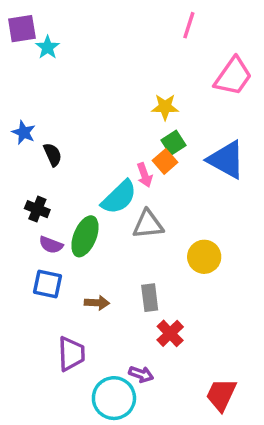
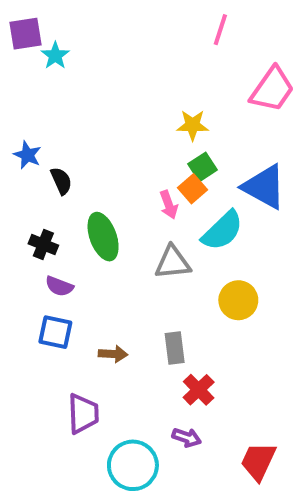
cyan semicircle: (119, 197) -> (222, 231), moved
green ellipse: (85, 236) -> (103, 237), moved, turned -42
purple arrow: (141, 374) -> (187, 437), moved

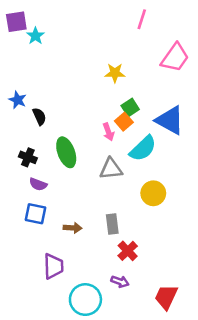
yellow star: (193, 125) -> (115, 73), moved

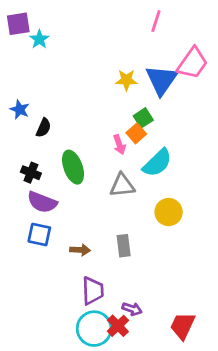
black semicircle: (39, 116) -> (44, 128), turned 48
blue triangle: (170, 120) -> (162, 80), moved, turned 36
purple semicircle: (38, 184) -> (42, 202), size x1.5
red cross: (128, 251) -> (118, 326), moved
purple trapezoid: (53, 266) -> (93, 291), moved

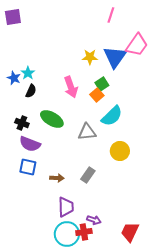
cyan star: (39, 39) -> (28, 73), moved
pink arrow: (119, 145) -> (71, 87), moved, size x1.5
green ellipse: (73, 167) -> (52, 119), turned -40
gray rectangle: (124, 246) -> (88, 175), turned 42
red cross: (118, 326) -> (84, 232), turned 35

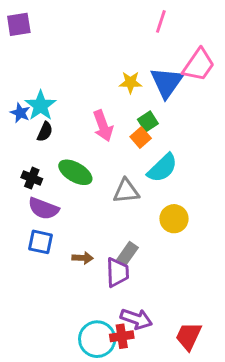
cyan star: (28, 73) -> (41, 106), size x1.5
purple trapezoid: (66, 207) -> (117, 272), moved
purple arrow: (94, 220) -> (136, 319), size x1.5

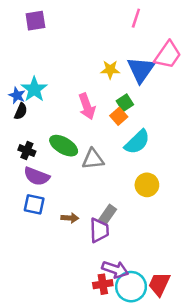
purple square: (19, 24) -> (35, 21), moved
black semicircle: (45, 132) -> (21, 111), moved
gray triangle: (126, 191) -> (93, 159), moved
cyan circle: (97, 339) -> (131, 287), moved

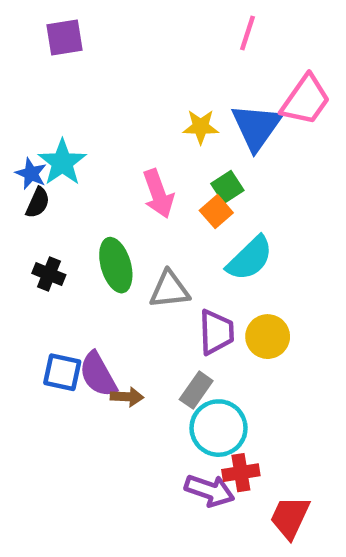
green ellipse: (64, 146) -> (116, 265), turned 44
purple semicircle: (37, 176) -> (98, 374), moved, turned 40
purple trapezoid: (99, 230) -> (216, 332), moved
red cross: (103, 284) -> (241, 473), moved
cyan circle: (131, 287) -> (219, 428), moved

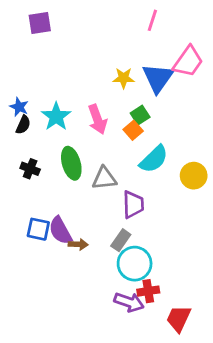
cyan star: (62, 162) -> (56, 117), moved
yellow circle: (268, 337) -> (194, 176), moved

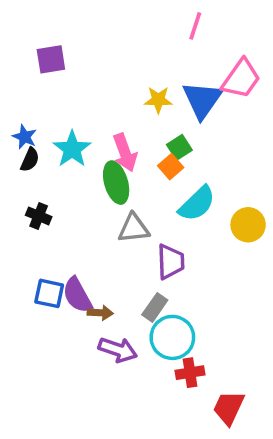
purple square: (40, 23) -> (51, 59), moved
green ellipse: (71, 163) -> (116, 183), moved
purple arrow: (129, 302) -> (118, 350), moved

